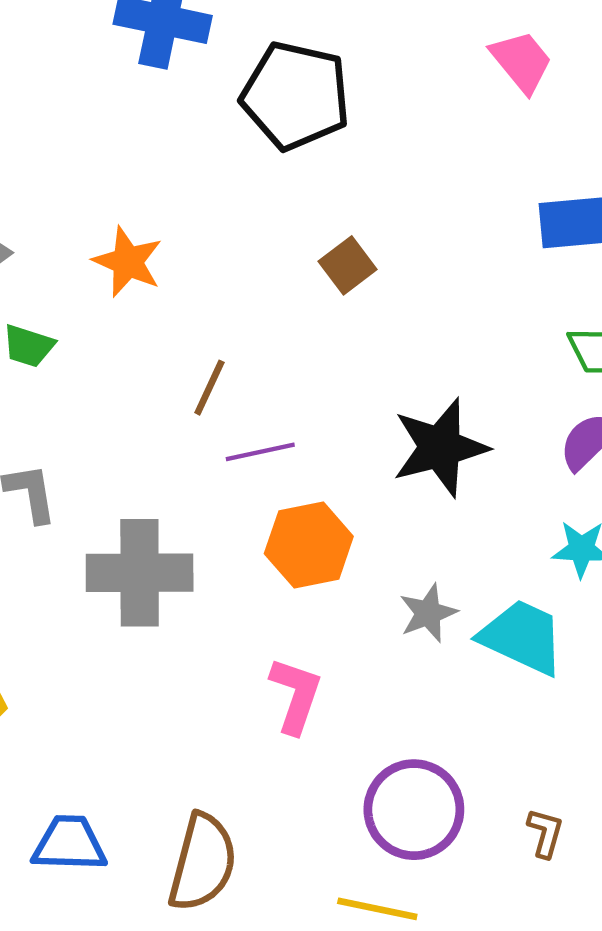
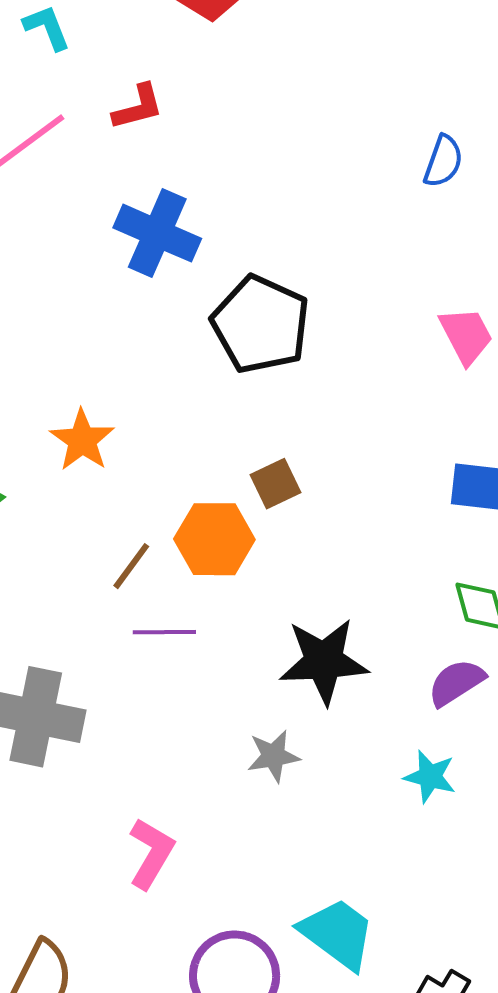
orange hexagon: (309, 545) -> (214, 539), moved
gray star: (428, 613) -> (273, 756), moved
cyan trapezoid: (522, 637) -> (338, 934), moved

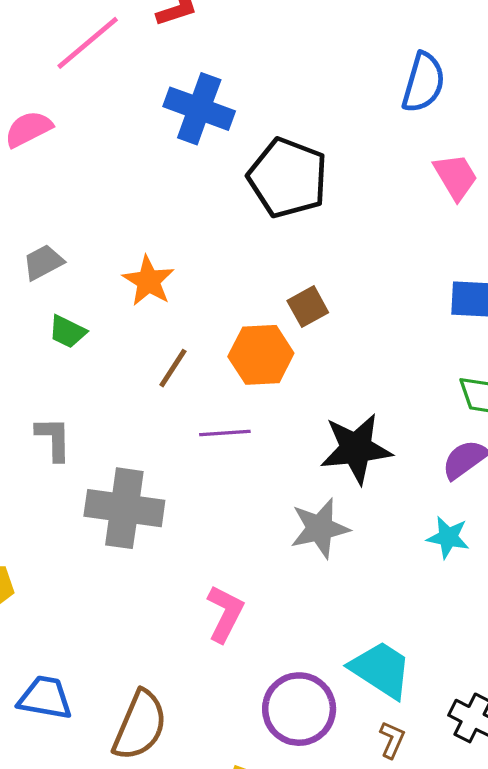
blue semicircle: (443, 161) -> (423, 82), moved, size x1.4
brown line: (131, 566) -> (173, 368), moved
gray star: (273, 756) -> (320, 528), size x1.4

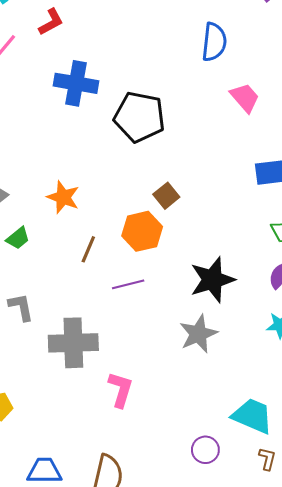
green trapezoid: (67, 332) -> (18, 238), turned -55
pink L-shape: (225, 614) -> (121, 390), moved
purple circle: (299, 709) -> (205, 450), size x0.6

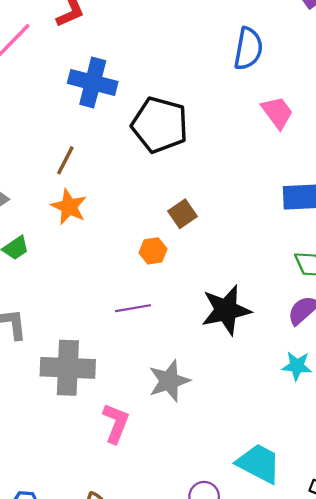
orange hexagon: (142, 231) -> (153, 251), size x0.6
brown line: (88, 249) -> (65, 160), moved
gray star: (198, 334) -> (169, 381), moved

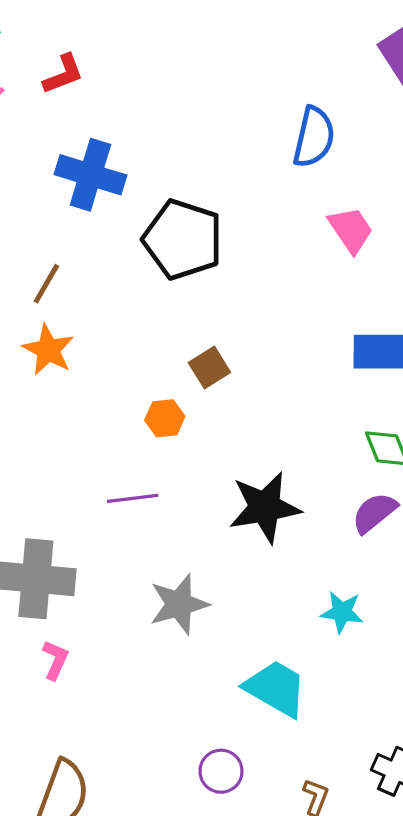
cyan star: (297, 366) -> (342, 612), moved
pink L-shape: (116, 423) -> (55, 660), moved, size x0.7
cyan trapezoid: (259, 463) -> (276, 688), moved

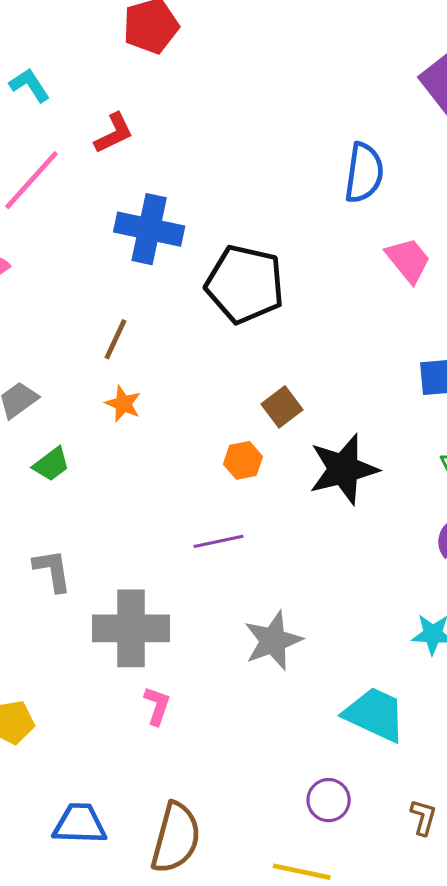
orange star: (48, 350) -> (123, 404), size x0.7
black star: (265, 507) -> (343, 469), moved

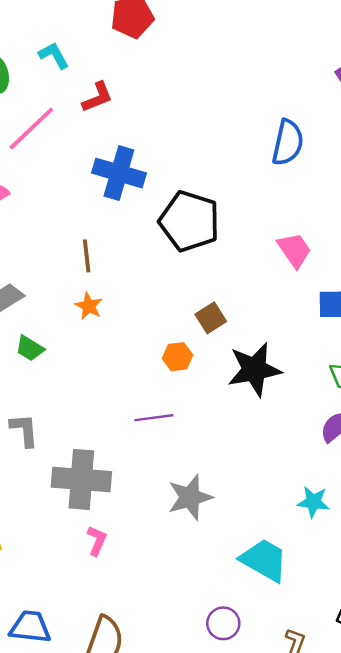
cyan L-shape: (30, 85) -> (54, 55), moved
pink trapezoid: (408, 260) -> (294, 250), moved
brown line: (116, 339) -> (87, 256), turned -36
green trapezoid: (51, 464) -> (30, 348), turned 64

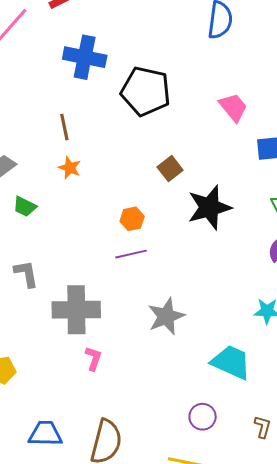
orange hexagon: (178, 357) -> (132, 219), moved

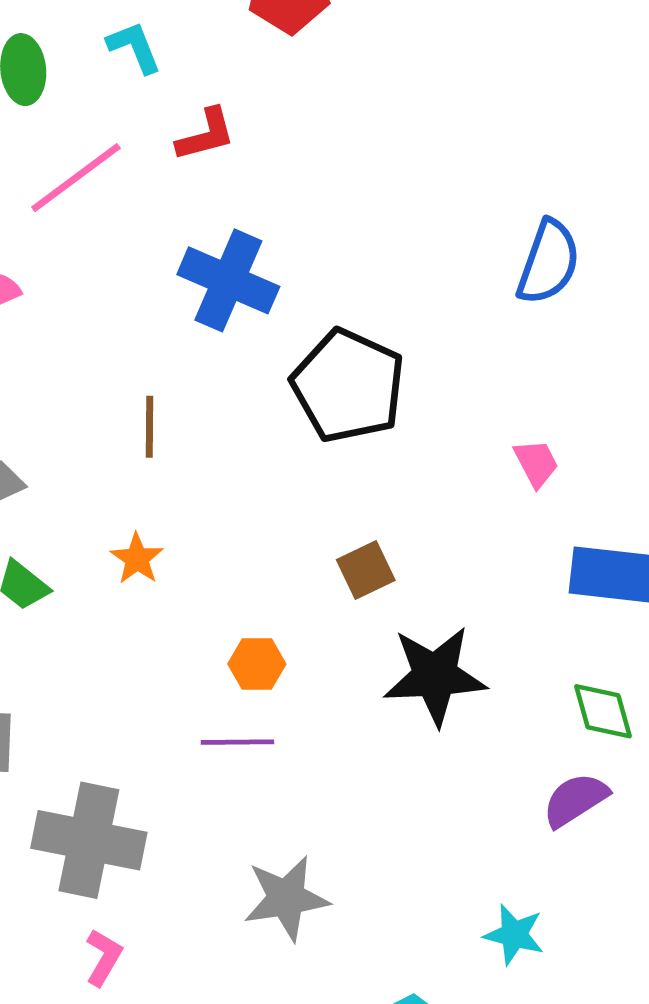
pink trapezoid: (233, 107) -> (536, 463), size x0.7
orange star: (70, 168) -> (137, 559), moved

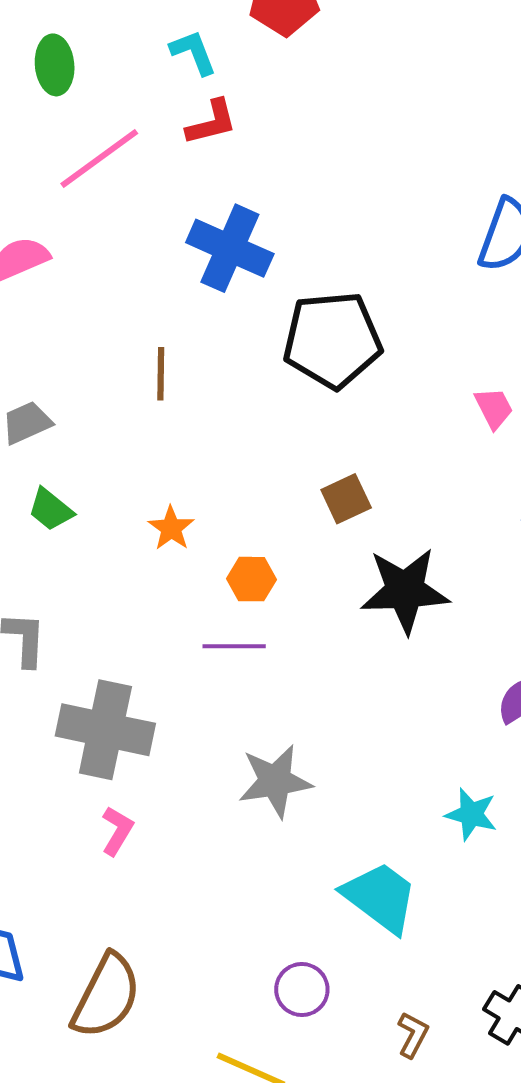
cyan L-shape: (134, 47) -> (193, 52), moved
black pentagon: (348, 386) -> (332, 340), turned -30
orange star: (137, 559) -> (171, 528), moved

